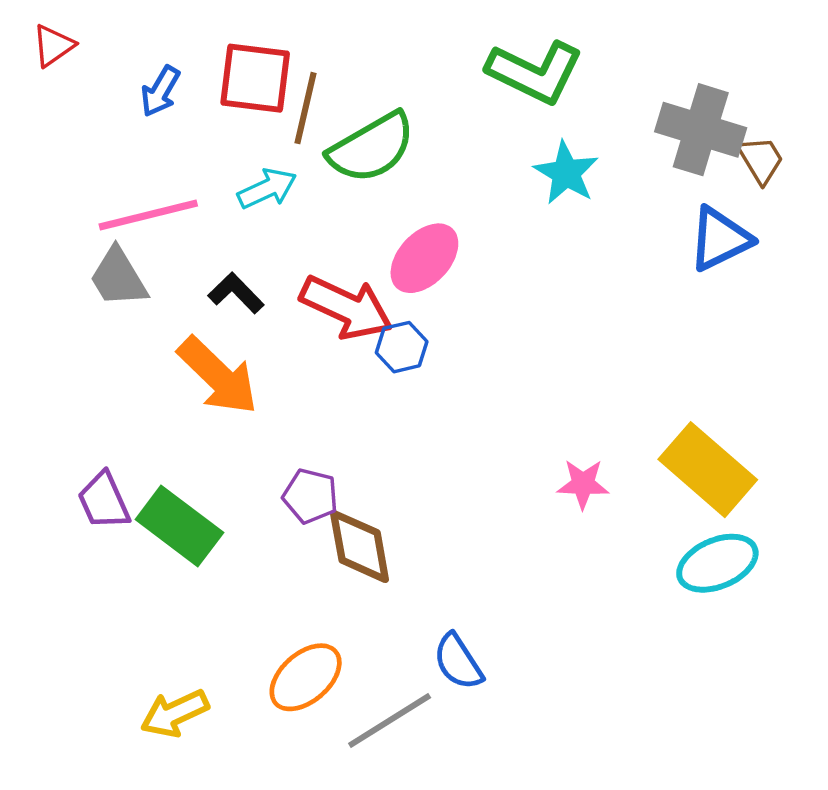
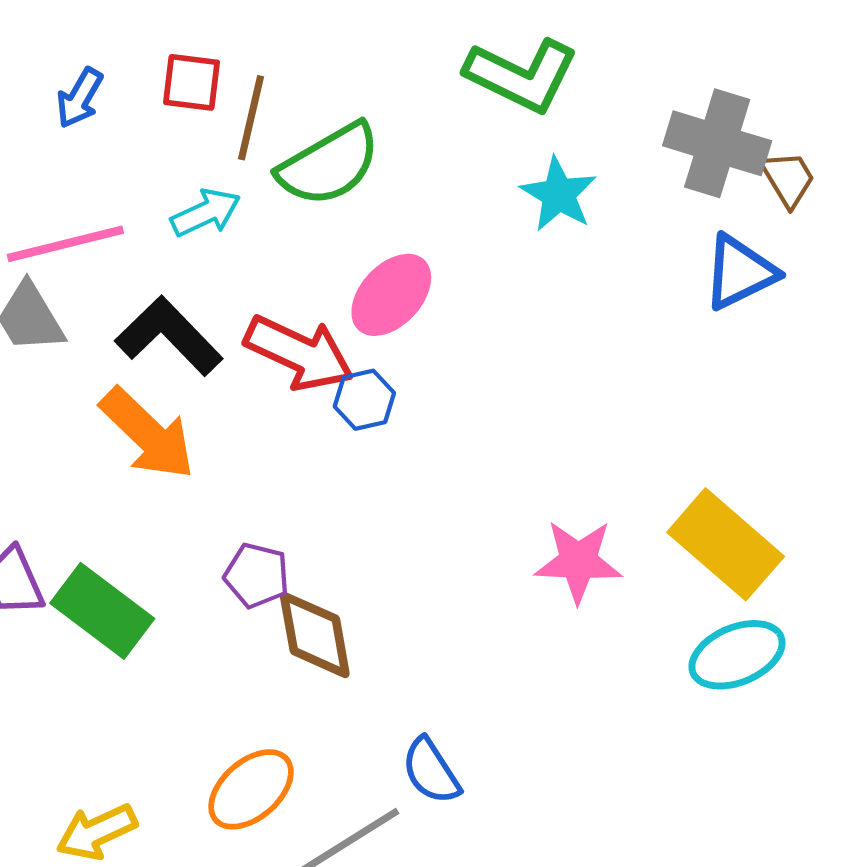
red square: (255, 78) -> (192, 82), size x0.7
black L-shape: (236, 293) -> (169, 336), size x1.6
pink star: (583, 484) -> (578, 561), size x1.4

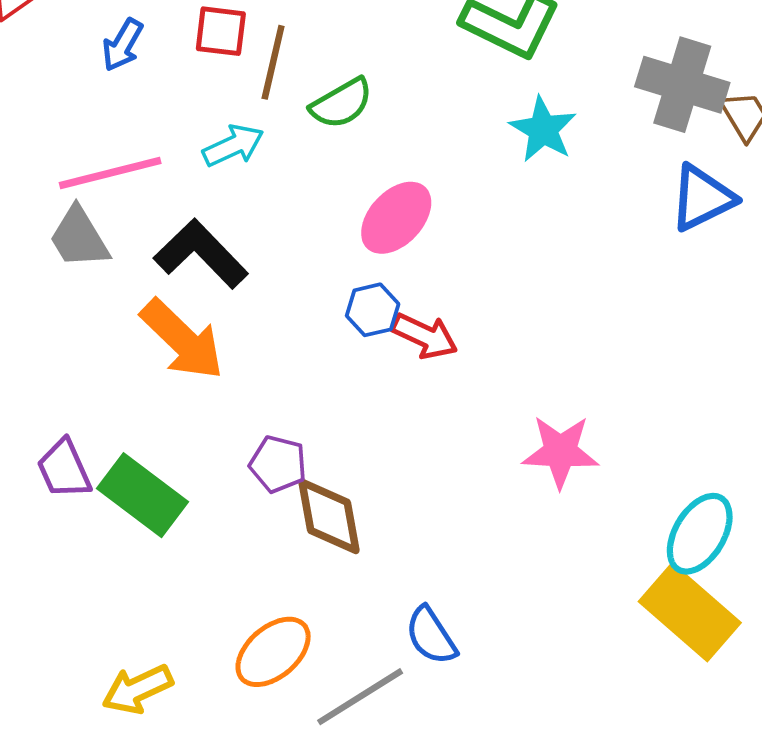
green semicircle: (329, 165) -> (341, 103), size x0.7
red arrow: (299, 353) -> (425, 336), moved, size x0.7
yellow rectangle: (726, 544) -> (690, 612), moved
cyan ellipse: (737, 655) -> (700, 534), turned -36

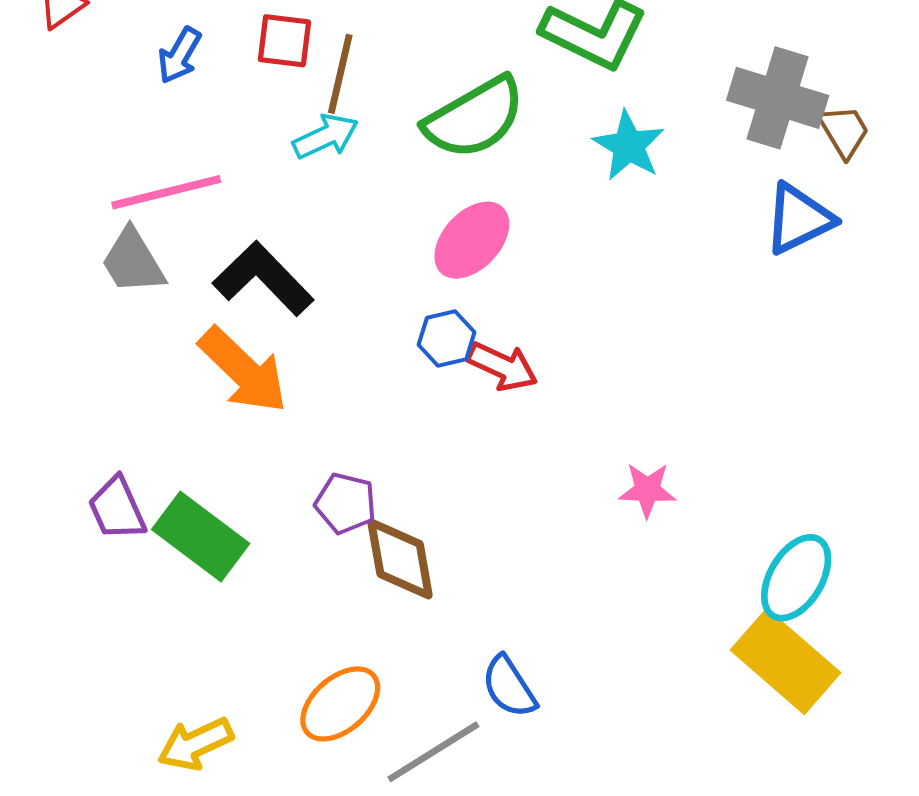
green semicircle: (341, 103) -> (474, 118), moved, size x1.5
cyan arrow: (233, 146) -> (326, 136), moved
pink star: (560, 452) -> (647, 490), size x0.7

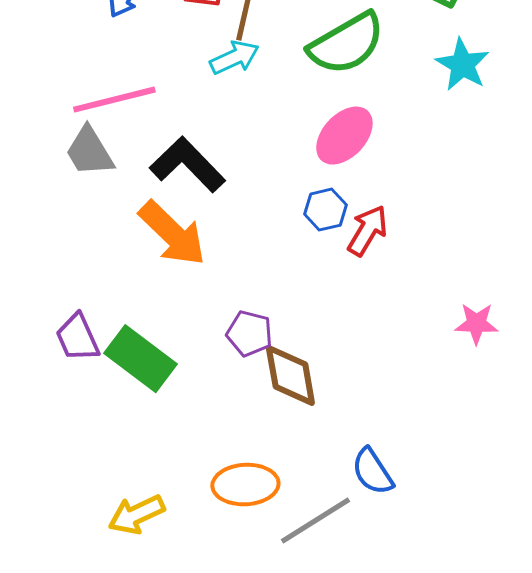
red arrow: (502, 366) -> (367, 231), turned -84
orange ellipse: (340, 704) -> (245, 485), turned 38

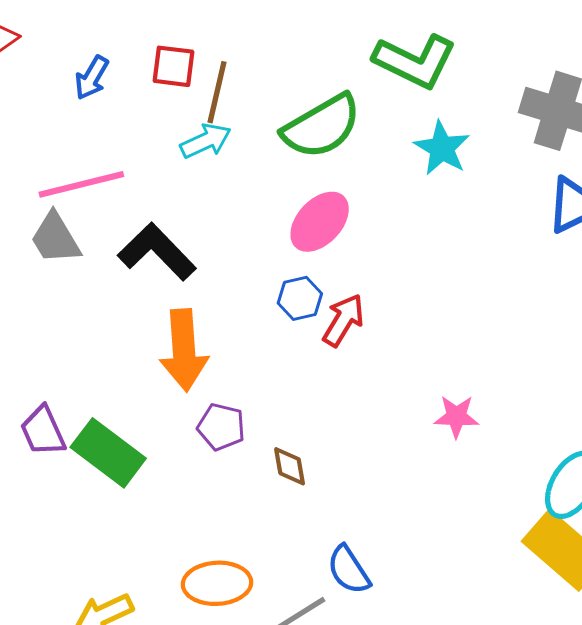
orange arrow: (172, 234) -> (184, 350), moved, turned 42
brown diamond: (290, 376) -> (290, 466), moved, size x0.6

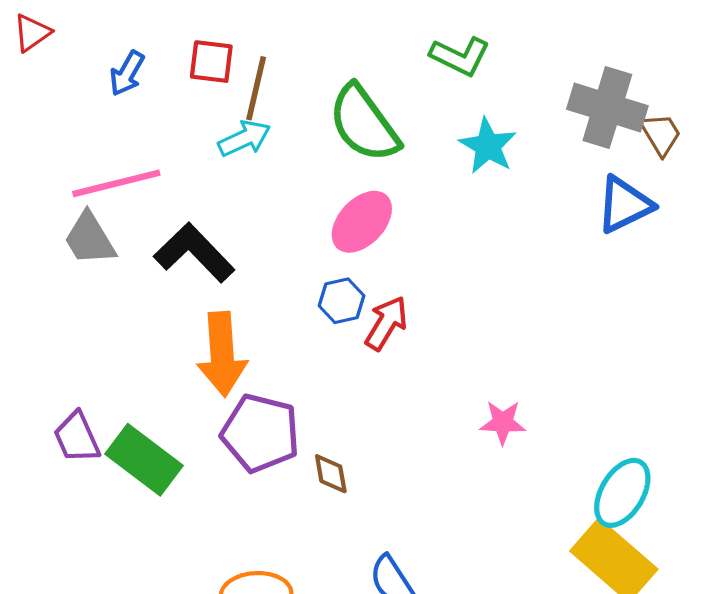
green L-shape: (415, 61) -> (460, 56), size x0.7
green semicircle: (322, 126) -> (364, 124), turned 84
purple pentagon: (221, 427) -> (260, 433), size x1.6

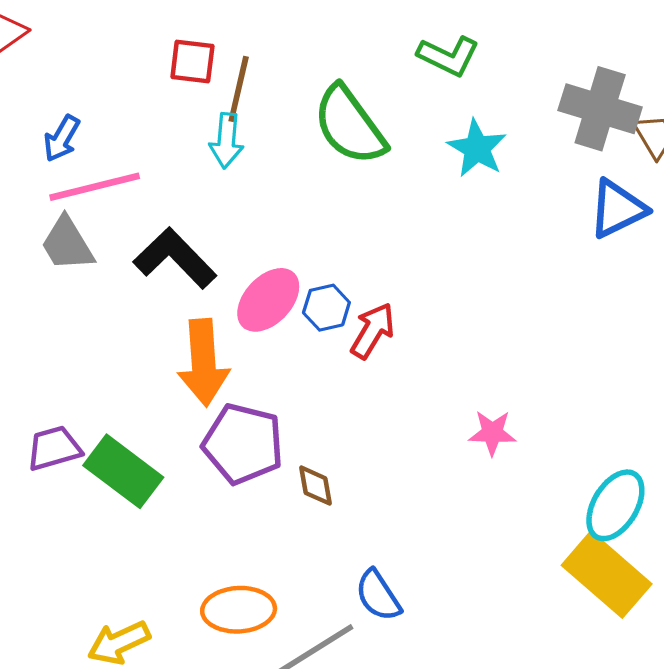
blue arrow: (127, 73) -> (62, 138), moved
cyan arrow: (244, 138) -> (226, 141), turned 120
pink ellipse: (362, 222) -> (268, 300), moved
purple trapezoid: (77, 437) -> (54, 448), turned 98

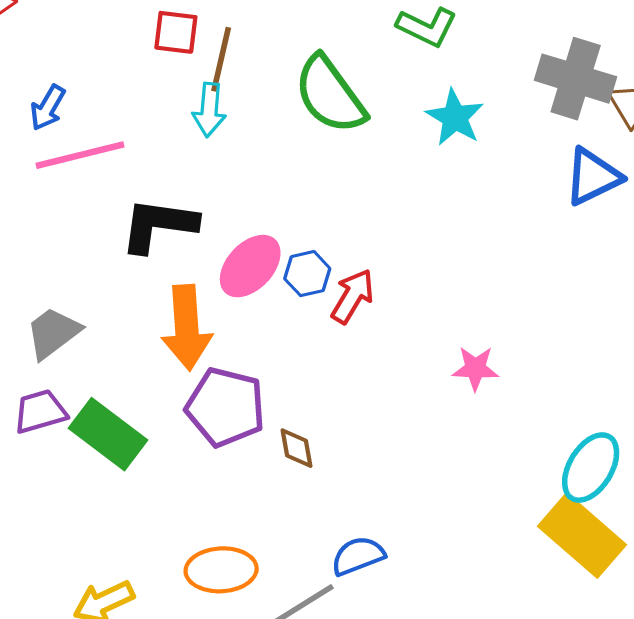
gray trapezoid: (67, 244) -> (53, 333), moved, turned 84
black L-shape: (175, 258) -> (159, 225), turned -38
pink star: (492, 433) -> (475, 368), moved
blue semicircle: (378, 595) -> (358, 556), turned 102

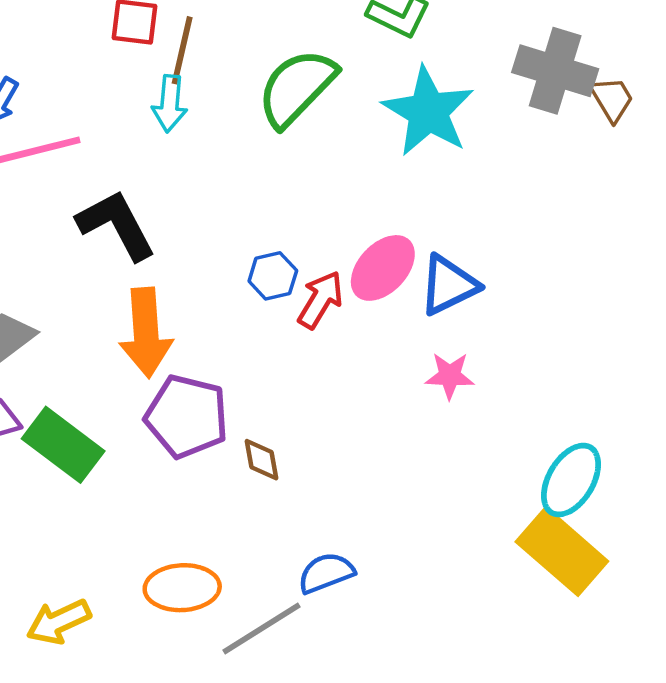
green semicircle: (330, 95) -> (297, 88), turned 80
cyan star: (455, 117) -> (428, 112), size x1.5
blue triangle: (593, 177) -> (449, 285), moved
black L-shape: (159, 225) -> (116, 225), turned 54
pink ellipse: (250, 266) -> (383, 268), moved

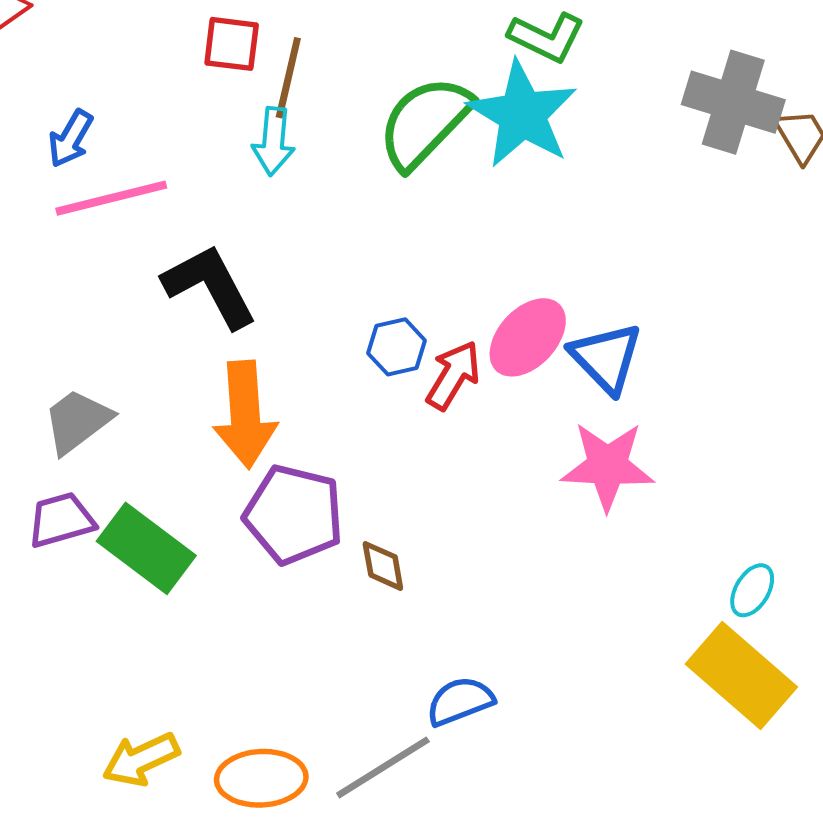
cyan star: (428, 112) -> (522, 114), moved
blue triangle: (449, 285) -> (606, 358), turned -48
pink star: (450, 376) -> (607, 466), size x1.6
cyan ellipse: (571, 480) -> (752, 590), size x0.6
orange ellipse: (182, 588) -> (261, 778), moved

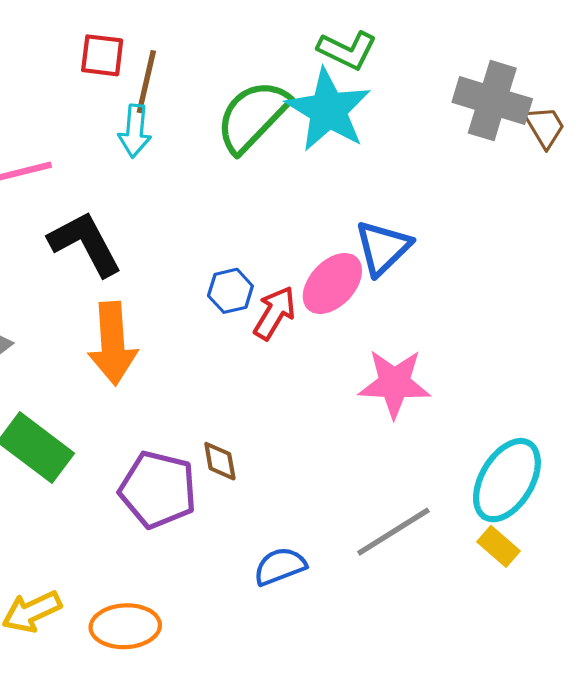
blue triangle: (606, 358) -> (383, 248), moved, turned 30
purple pentagon: (294, 515) -> (158, 490), moved
cyan ellipse: (752, 590) -> (507, 480), size x2.0
yellow rectangle: (741, 675) -> (499, 546), size x0.5
gray line: (383, 767) -> (393, 532), moved

